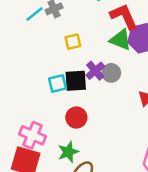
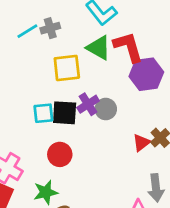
green triangle: (121, 40) -> (99, 48), moved
yellow square: (73, 42) -> (67, 68), size x1.5

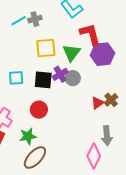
green triangle: (99, 48) -> (71, 53), moved, turned 36
cyan square: (43, 113) -> (16, 78), moved

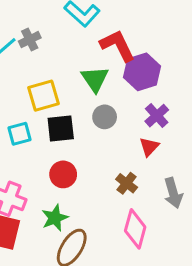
yellow square: (46, 48) -> (44, 96), moved
purple cross: (60, 74) -> (157, 116), moved
brown cross: (111, 100) -> (127, 183), moved
pink diamond: (94, 156) -> (135, 229), moved

